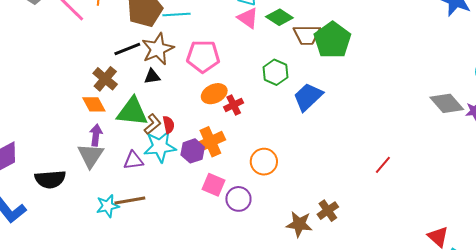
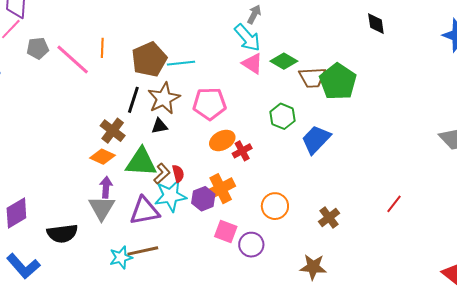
black line: (127, 49) -> (133, 100), turned -48
orange diamond: (94, 104) -> (103, 157), turned -35
purple triangle: (133, 160) -> (145, 211), size x1.5
brown cross: (328, 211) -> (329, 217), moved

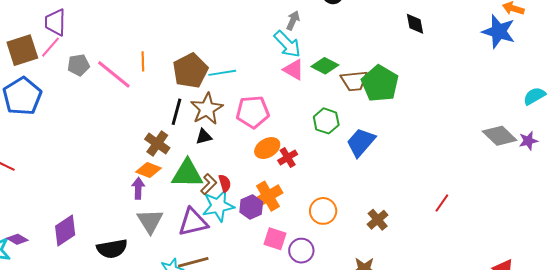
purple arrow: (106, 187) -> (138, 188), moved

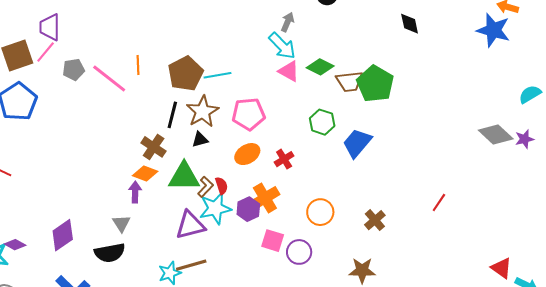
orange ellipse: (267, 148) -> (247, 154), moved
gray triangle: (150, 221) -> (121, 223), moved, size x0.7

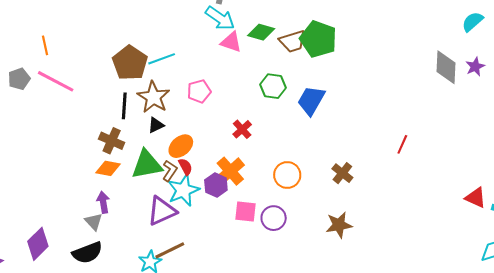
orange line: (138, 65) -> (45, 45), moved
pink pentagon: (248, 114) -> (199, 91), size x0.7
gray diamond: (496, 134) -> (446, 67), turned 60
orange ellipse: (247, 154) -> (181, 146), moved
purple arrow: (135, 192) -> (103, 202), moved

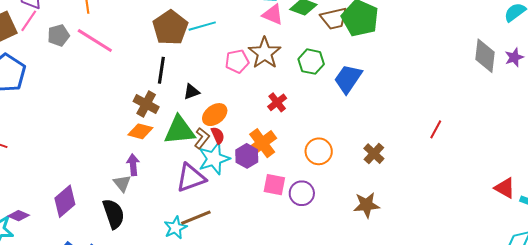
brown star: (153, 97) -> (265, 53), moved
black semicircle: (87, 253) -> (114, 214), turned -92

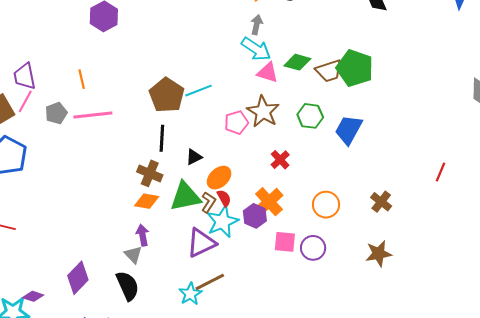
pink line: (95, 41) -> (93, 115), turned -33

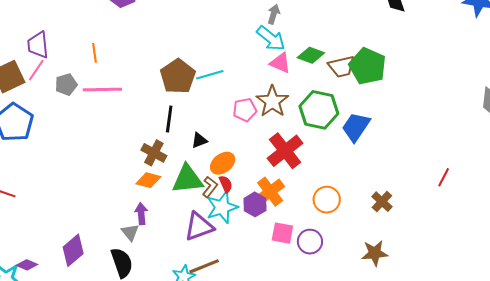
green hexagon: (310, 116) -> (319, 110), size x1.5
red cross: (280, 160) -> (285, 151), size x1.8

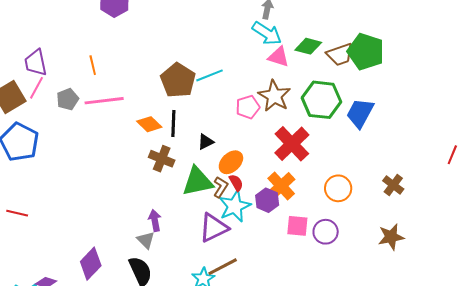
orange diamond: (148, 180) -> (149, 124), moved, turned 35

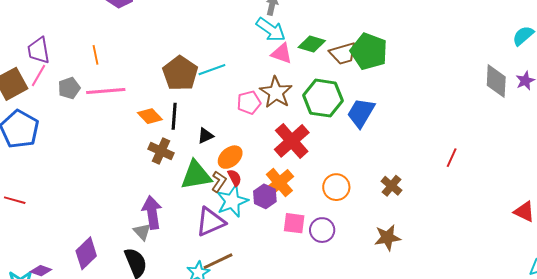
purple arrow: (155, 220) -> (152, 212), size x1.5

